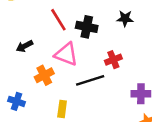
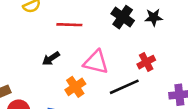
red line: (58, 20) -> (69, 25), moved, turned -50
black cross: (87, 27) -> (123, 17), moved, turned 30

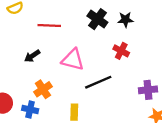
red cross: (146, 62) -> (121, 51), moved, turned -35
orange cross: (75, 87) -> (43, 89), moved

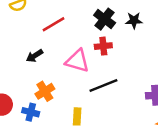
red line: (49, 25) -> (53, 24), turned -35
red cross: (121, 51) -> (103, 46), moved, turned -35

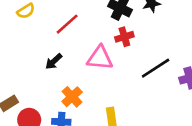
black line: (103, 86) -> (156, 68), moved

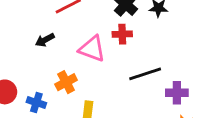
orange cross: (72, 97) -> (66, 82), moved

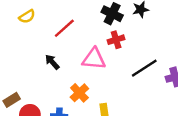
black arrow: (45, 40) -> (52, 62), turned 91

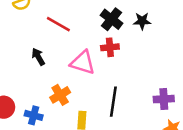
red line: (64, 28) -> (58, 24), turned 60
black line: (144, 68) -> (113, 102), moved, turned -60

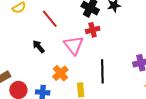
red line: (58, 24) -> (50, 19), turned 30
pink triangle: (83, 63) -> (74, 45), turned 45

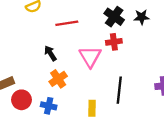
red line: (50, 19) -> (67, 23), turned -66
orange cross: (60, 73) -> (58, 79), moved

